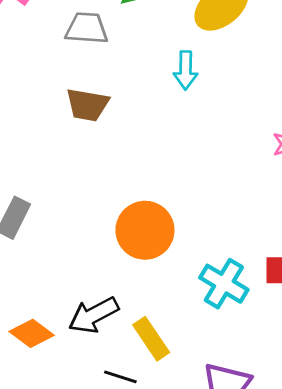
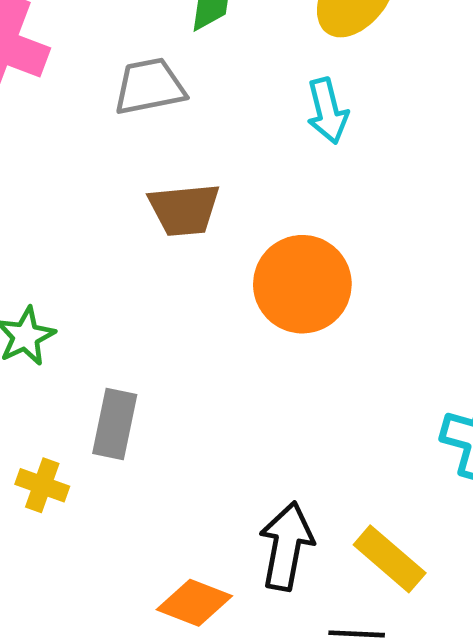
orange circle: (145, 230) -> (302, 284), moved
black arrow: (94, 315) -> (286, 546), turned 144

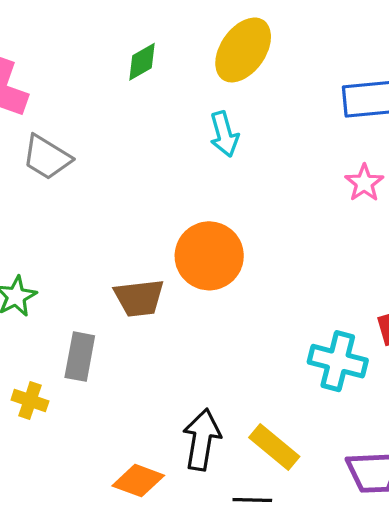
gray trapezoid: (149, 86) -> (47, 157), moved, turned -136
brown trapezoid: (184, 210) -> (139, 298), moved

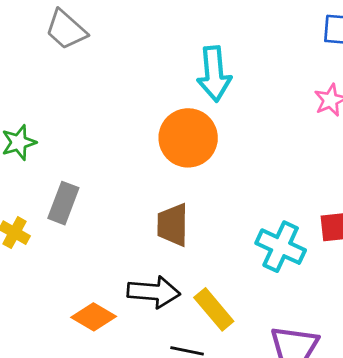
cyan arrow: (224, 134) -> (214, 74), moved, size x1.4
brown trapezoid: (139, 298) -> (173, 225), moved, turned 87
black arrow: (202, 440) -> (154, 292), turned 75

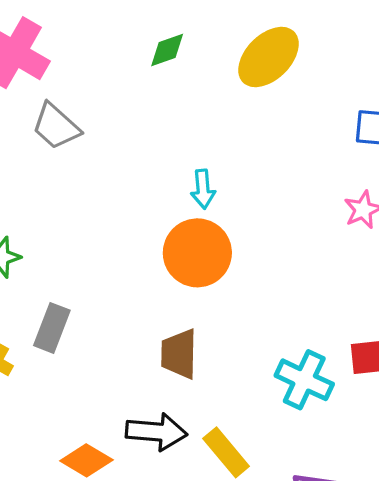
cyan arrow: (214, 74) -> (203, 189), moved, size x0.6

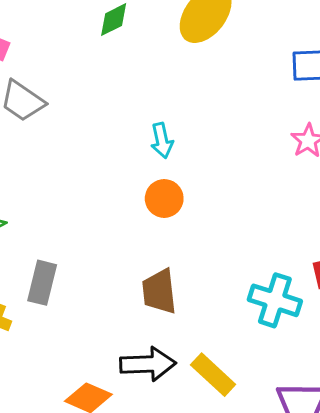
orange circle: (197, 253) -> (164, 198), size x0.6

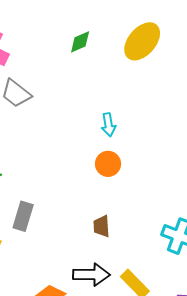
brown trapezoid: (159, 291) -> (102, 226), size x0.7

